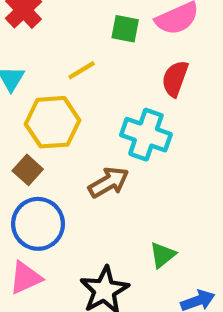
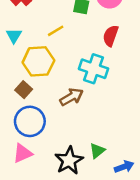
green triangle: (163, 255) -> (97, 151), moved

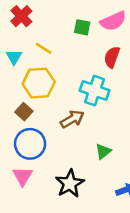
yellow line: (56, 31) -> (44, 48), moved, turned 63
green triangle: (97, 151) -> (103, 151), moved
pink triangle: (22, 153) -> (23, 176), turned -35

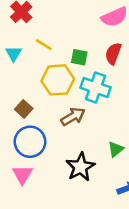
green square: (82, 27) -> (79, 57), moved
yellow hexagon: (39, 83) -> (58, 80), moved
green triangle: (103, 151) -> (116, 149), moved
black star: (70, 184) -> (80, 167), moved

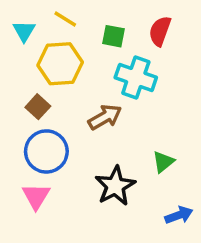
yellow hexagon: (58, 80) -> (60, 64), moved

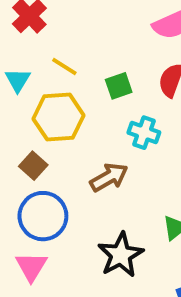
green square: (113, 36) -> (119, 86), turned -30
cyan cross: (136, 77) -> (144, 133), size x0.7

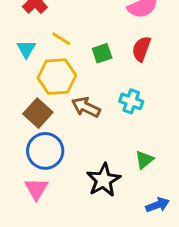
cyan cross: (144, 133) -> (131, 101), moved
brown square: (33, 166) -> (38, 113), size x1.4
brown arrow: (109, 177) -> (86, 107), moved, turned -124

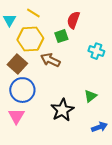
red semicircle: (141, 49) -> (73, 20), moved
green square: (102, 53) -> (61, 36), moved
cyan cross: (131, 101) -> (96, 51), moved

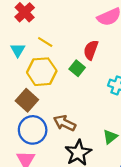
green square: (61, 36) -> (77, 68), turned -32
brown arrow: (50, 60) -> (65, 123), moved

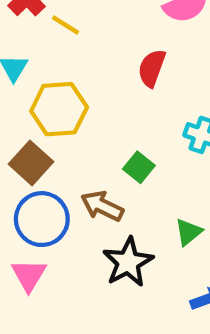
yellow line: (45, 42) -> (66, 25), moved
green square: (77, 68) -> (139, 167), moved

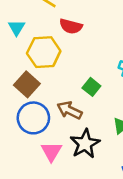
red semicircle: (152, 68) -> (71, 26), moved, turned -95
pink triangle: (29, 275) -> (51, 151), moved

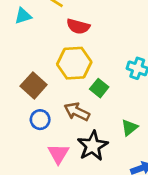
cyan triangle: (17, 28) -> (23, 16), moved, turned 42
yellow hexagon: (44, 52) -> (74, 63), moved
blue circle: (33, 118) -> (40, 120), size x0.6

